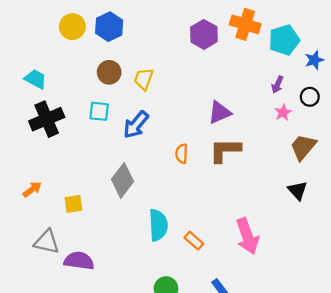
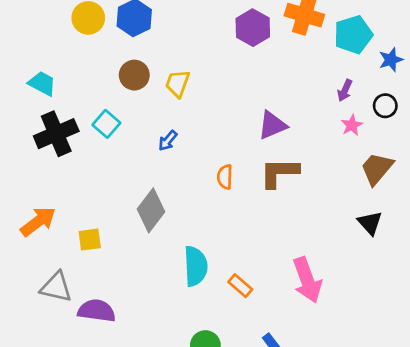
cyan square: (99, 111) -> (106, 124), moved, turned 35
blue arrow: (136, 125) -> (168, 141), size x0.6
orange arrow: (32, 189) -> (38, 221), size x1.5

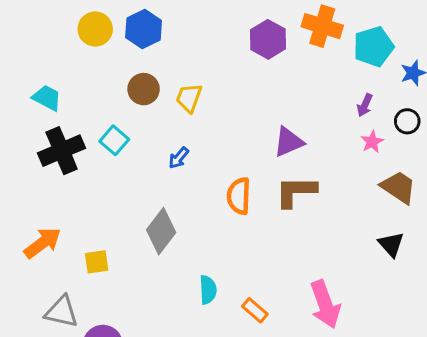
brown trapezoid: (377, 168) -> (398, 187), turned 84
orange semicircle: (225, 177) -> (239, 196), size x1.4
cyan semicircle: (196, 266) -> (208, 290), size x0.7

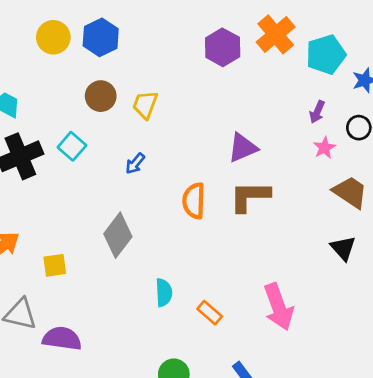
orange cross: (322, 26) -> (276, 34), turned 33

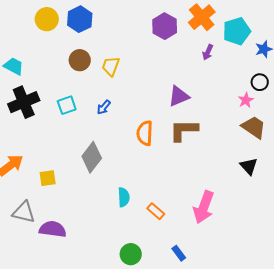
purple arrow: (317, 112) -> (208, 52), moved
cyan square: (72, 146) -> (67, 105), moved, turned 30
pink star: (324, 148) -> (246, 100), moved
pink arrow: (278, 307) -> (204, 207), turned 40

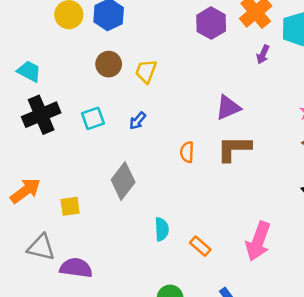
orange semicircle: (145, 133) -> (187, 152), size x0.7

